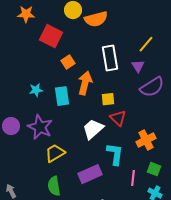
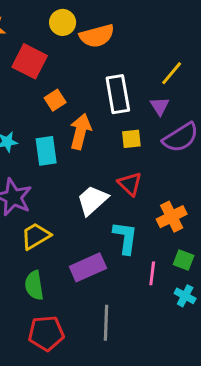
yellow square: (108, 99) -> (131, 139), moved

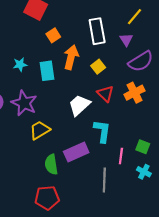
yellow square: (131, 139) -> (98, 67), moved, turned -32
orange cross: (172, 217) -> (134, 93), moved
green semicircle: (34, 285) -> (51, 164), moved
gray line: (106, 323) -> (104, 180), moved

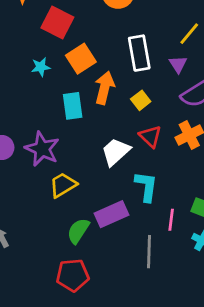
orange square: (53, 35) -> (81, 59), size x1.5
cyan star: (20, 65) -> (41, 67), moved
green semicircle: (51, 164) -> (78, 231), turned 42

